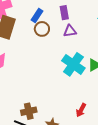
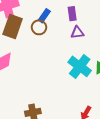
brown circle: (42, 29) -> (39, 27), moved

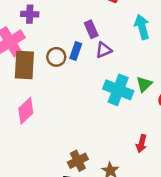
blue rectangle: (44, 16) -> (76, 51), moved

